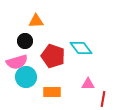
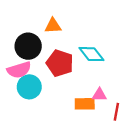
orange triangle: (36, 21) -> (53, 26), moved
black circle: (25, 41) -> (28, 46), size x1.5
orange rectangle: (52, 92) -> (85, 104), moved

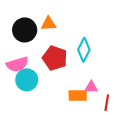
black circle: (28, 46) -> (25, 30), moved
cyan diamond: (91, 54) -> (84, 50), turned 65

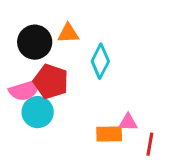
cyan diamond: (84, 50) -> (100, 61), moved
red pentagon: (55, 58) -> (51, 81), moved

